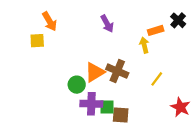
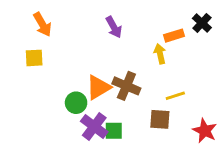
yellow square: (37, 41) -> (34, 58), moved
yellow line: (157, 79) -> (175, 96), turned 35
purple cross: (91, 104) -> (94, 126), turned 35
brown square: (121, 115) -> (160, 119), moved

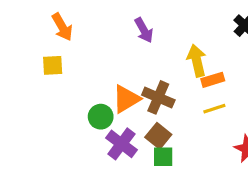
orange rectangle: (174, 36) -> (213, 80), moved
yellow arrow: (160, 54) -> (197, 61), size x1.4
brown square: (160, 119) -> (158, 136), moved, turned 35
green square: (114, 131) -> (163, 157), moved

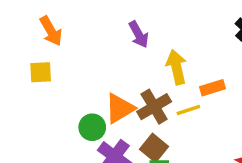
yellow arrow: (197, 61) -> (176, 67), moved
brown cross: (158, 97) -> (154, 107), turned 36
yellow line: (214, 109) -> (188, 110), moved

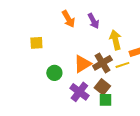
orange arrow: (51, 31) -> (68, 19), moved
green circle: (92, 127) -> (54, 73), moved

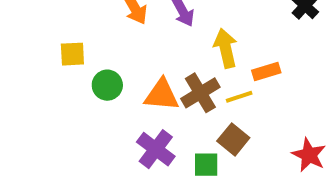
orange triangle: (82, 64) -> (162, 95), turned 36
green circle: (54, 73) -> (107, 85), moved
brown square: (102, 87) -> (233, 139), moved

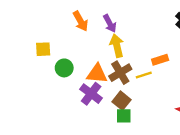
yellow arrow: (226, 48) -> (117, 46), moved
brown square: (233, 139) -> (121, 101), moved
purple cross: (156, 149) -> (91, 94), moved

